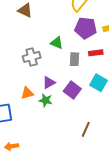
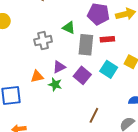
gray rectangle: (74, 59) -> (86, 45), size x1.5

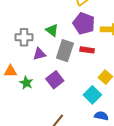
purple triangle: (59, 67) -> (39, 54), moved
cyan square: (109, 69) -> (92, 95), moved

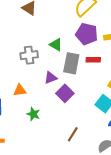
purple triangle: (39, 54) -> (51, 78), moved
green star: (26, 83) -> (33, 114), moved

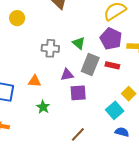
purple square: (65, 93) -> (78, 93), turned 30

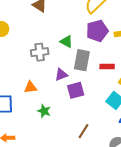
purple pentagon: (111, 39) -> (97, 31), turned -30
red rectangle: (112, 65) -> (107, 67), moved

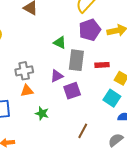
gray cross: (40, 52) -> (24, 71), moved

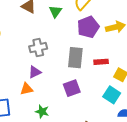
green triangle: (60, 43) -> (55, 11), moved, turned 40
gray cross: (24, 71) -> (38, 48), moved
purple triangle: (57, 76) -> (35, 72), moved

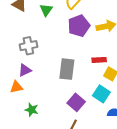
gray rectangle: (75, 58) -> (67, 69), moved
red rectangle: (101, 62) -> (99, 60), moved
purple square: (72, 88) -> (76, 102), moved, turned -30

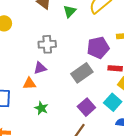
purple pentagon: (79, 26) -> (98, 48), moved
gray rectangle: (67, 69) -> (82, 73), turned 40

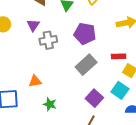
purple pentagon: (98, 48) -> (85, 34), moved, turned 30
purple triangle: (40, 68) -> (33, 25), moved, turned -32

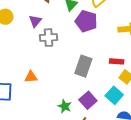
purple pentagon: (85, 34) -> (86, 21), moved
gray rectangle: (86, 65) -> (83, 66), turned -35
green star: (50, 104) -> (65, 106), moved

